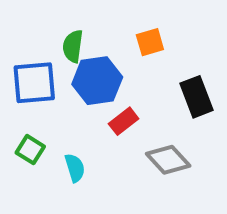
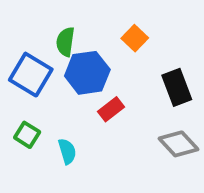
orange square: (150, 42) -> (135, 38), turned -30
blue square: (34, 83) -> (31, 75), turned 36
gray diamond: (168, 160) -> (179, 144), moved

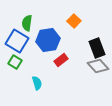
green semicircle: (65, 42) -> (27, 23), moved
green square: (27, 135) -> (15, 62), moved
gray diamond: (179, 144) -> (98, 66), moved

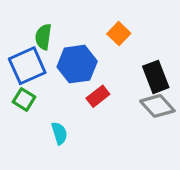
blue square: (17, 41) -> (27, 66), turned 35

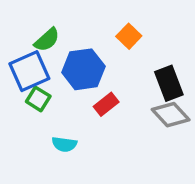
green semicircle: (43, 37) -> (47, 40), turned -140
green square: (24, 99) -> (38, 99), moved
cyan semicircle: (59, 133) -> (64, 144), turned 115

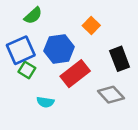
green semicircle: (47, 40) -> (33, 16), moved
red rectangle: (106, 104) -> (75, 74), size x1.6
gray diamond: (171, 115) -> (111, 95), moved

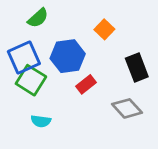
green square: (27, 70) -> (31, 80), size x1.5
red rectangle: (75, 74) -> (86, 84), size x0.6
cyan semicircle: (45, 102) -> (41, 121), moved

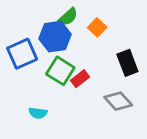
green semicircle: (38, 18) -> (68, 17), moved
blue hexagon: (68, 56) -> (55, 37), moved
green square: (31, 80) -> (60, 71), moved

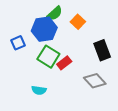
blue square: (22, 54) -> (18, 43), size x0.6
cyan semicircle: (38, 113) -> (39, 90), moved

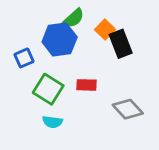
black rectangle: (102, 50) -> (121, 44), moved
green square: (48, 57) -> (48, 89), moved
red rectangle: (64, 63) -> (87, 85), turned 40

